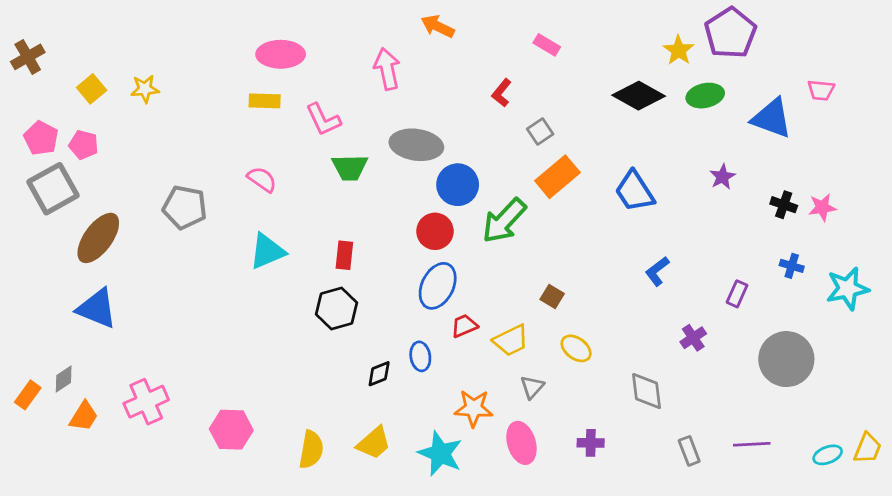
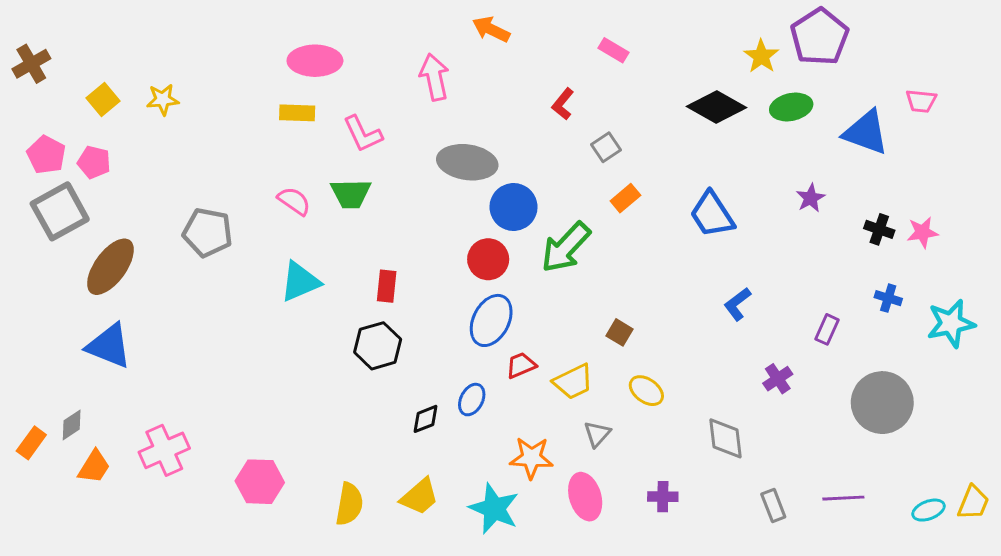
green trapezoid: (350, 167) -> (351, 194), moved
orange rectangle: (557, 177) -> (625, 198), size x0.6
blue ellipse: (420, 356) -> (472, 400), turned 36

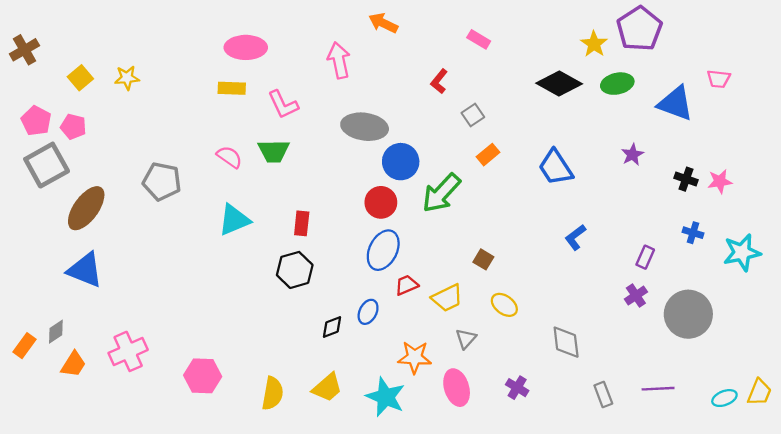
purple cross: (778, 379) -> (636, 296), moved
purple cross: (663, 497) -> (517, 388), turned 30

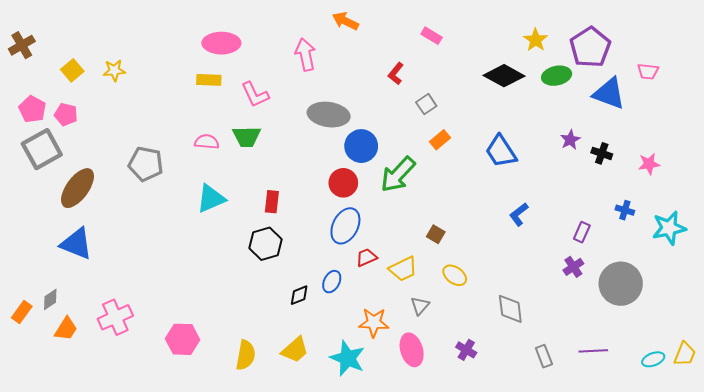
purple pentagon: (639, 29) -> (590, 47), moved
pink semicircle: (229, 157) -> (207, 142), turned -30
black cross: (686, 179) -> (602, 153), moved

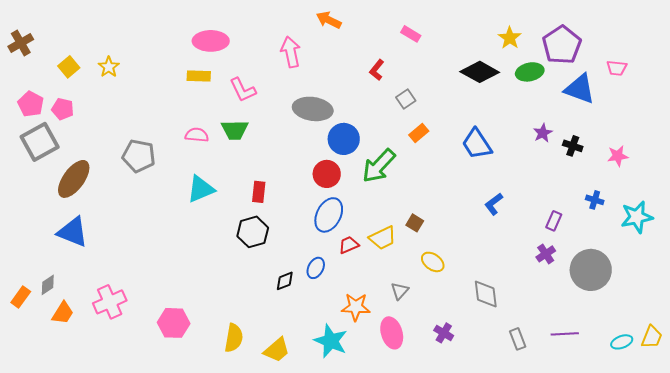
yellow star: (114, 70) -> (109, 67), turned -30
yellow trapezoid: (403, 269) -> (383, 238), moved
yellow trapezoid: (295, 350) -> (277, 350), moved

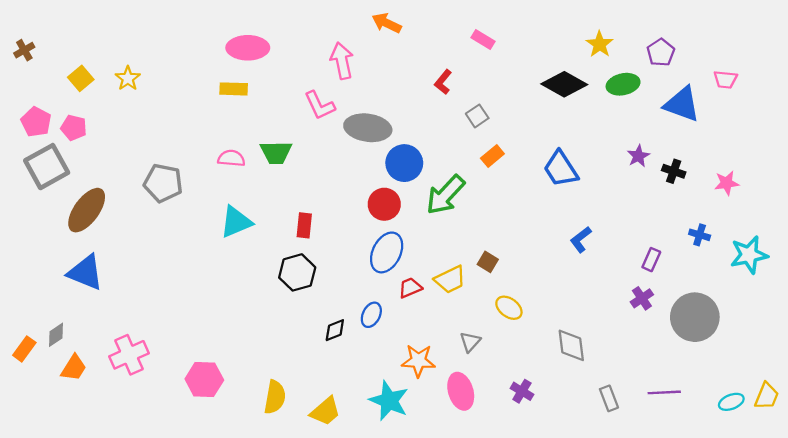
brown cross: (21, 43) -> (24, 50), size x0.7
purple pentagon: (562, 45) -> (661, 52), size x0.6
pink L-shape: (243, 90) -> (320, 105), moved

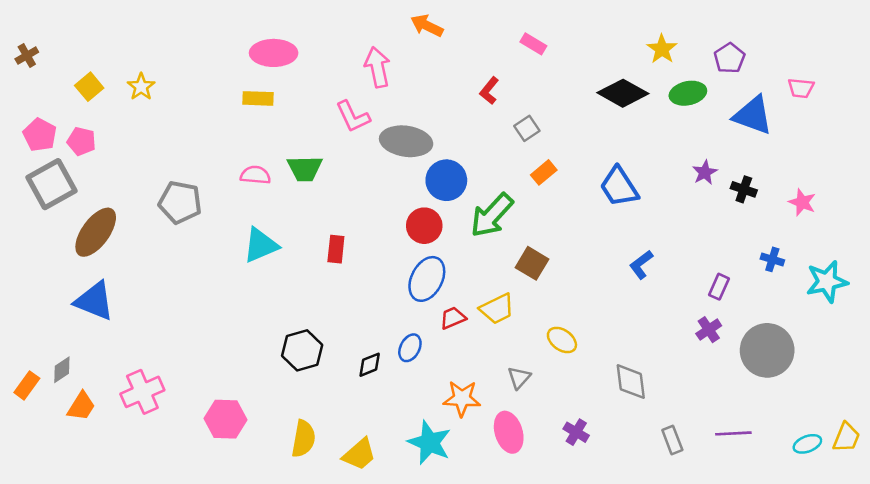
pink star: (727, 183) -> (802, 202), turned 30
brown square: (488, 262) -> (532, 263), moved, size x1.4
black hexagon: (297, 272) -> (302, 350), moved

